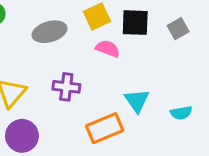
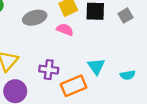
pink semicircle: (108, 49) -> (65, 30), moved
purple cross: (66, 87) -> (49, 70), moved

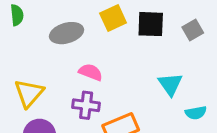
pink semicircle: (65, 30) -> (91, 72), moved
cyan triangle: (96, 66) -> (170, 84), moved

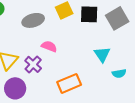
gray square: (193, 30) -> (117, 18), size x1.6
purple cross: (86, 105) -> (33, 64), moved, turned 36

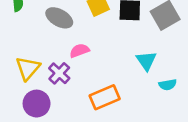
gray ellipse: (33, 20) -> (59, 18), turned 45
pink semicircle: (49, 46) -> (79, 51), turned -42

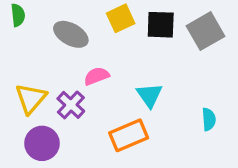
cyan triangle: (146, 61) -> (149, 95), moved
cyan semicircle: (168, 85) -> (209, 119), turned -84

